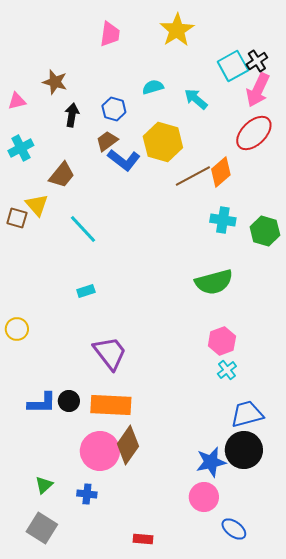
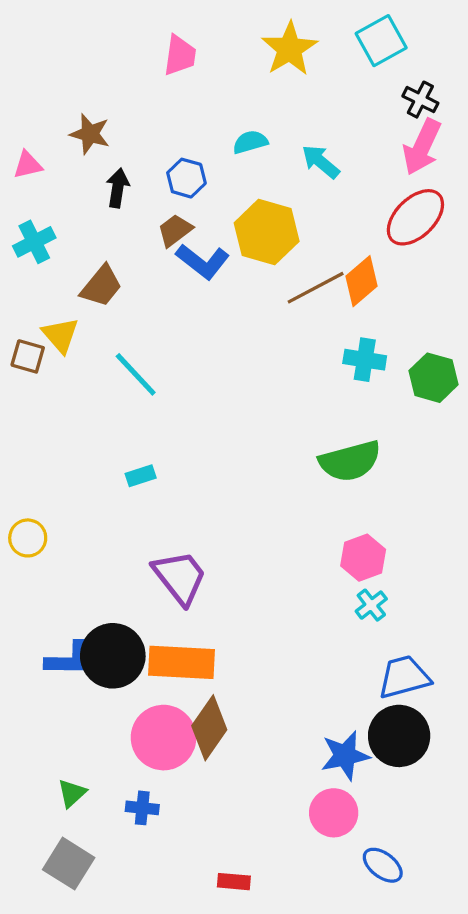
black cross: (257, 61) -> (420, 100), turned -30
cyan square: (233, 66) -> (381, 41), moved
black circle: (69, 401) -> (113, 656), size x1.8

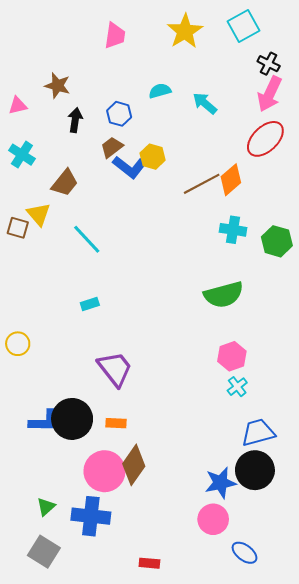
yellow hexagon: (267, 232) -> (153, 157), moved, size x0.6
cyan cross: (34, 242) -> (22, 155), turned -30
orange rectangle: (182, 662) -> (116, 423), size x0.5
blue cross: (142, 808) -> (91, 516), size x1.8

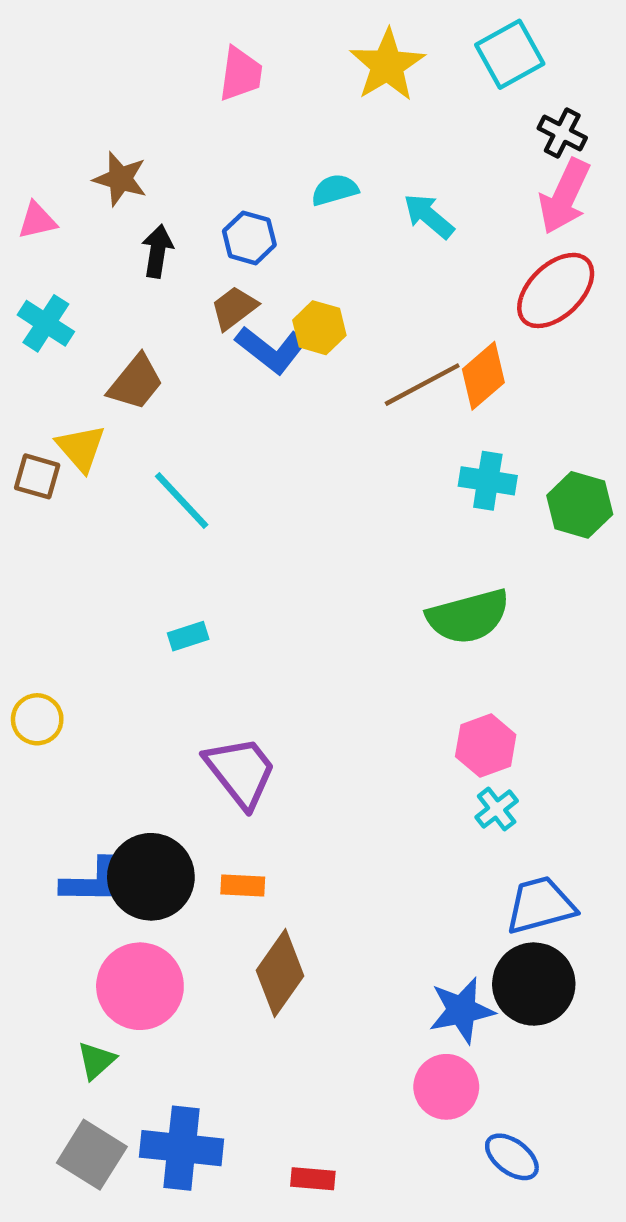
pink circle: (104, 471) -> (140, 986), moved
blue cross: (91, 516) -> (182, 1148), moved

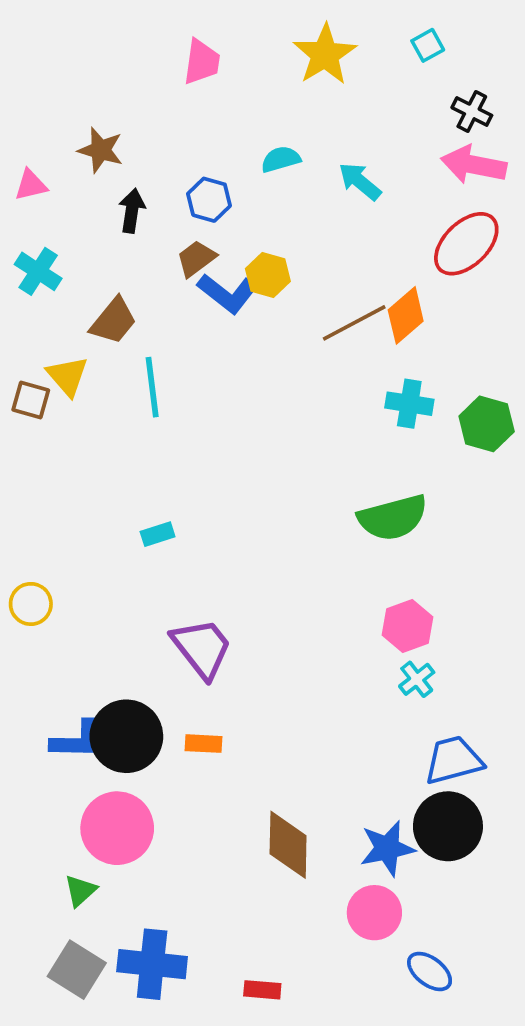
cyan square: (510, 54) -> (428, 45), size x0.6
pink arrow: (564, 196) -> (474, 165), turned 76
cyan line: (182, 501) -> (152, 387), moved, turned 36
brown diamond: (280, 973) -> (288, 845), moved, turned -34

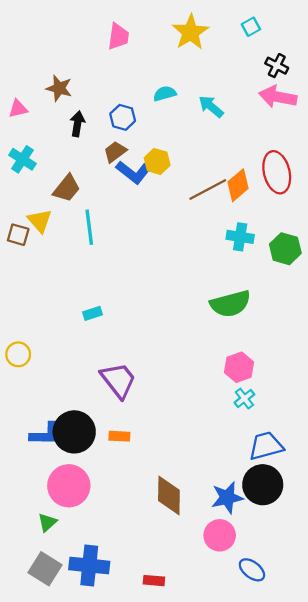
red ellipse: (466, 244) -> (277, 172), moved, turned -60

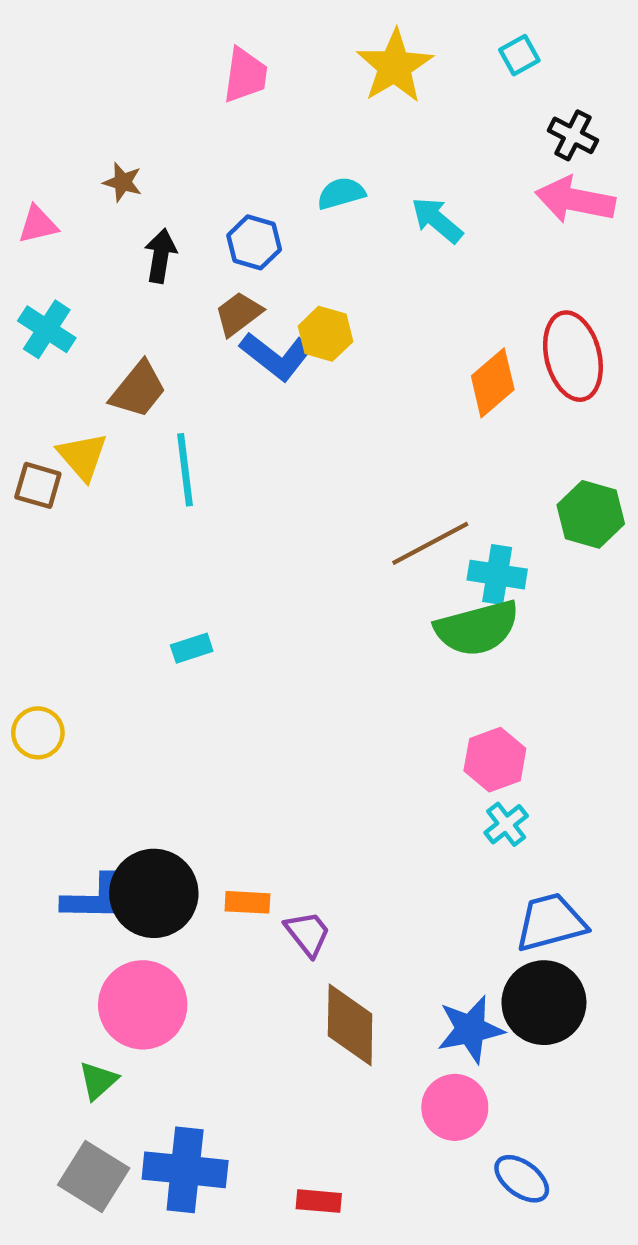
brown star: (59, 88) -> (123, 182), size x0.7
brown line: (208, 189) -> (430, 543), moved
cyan cross: (240, 237) -> (497, 575), moved
purple trapezoid: (118, 380) -> (308, 934), moved, size x0.6

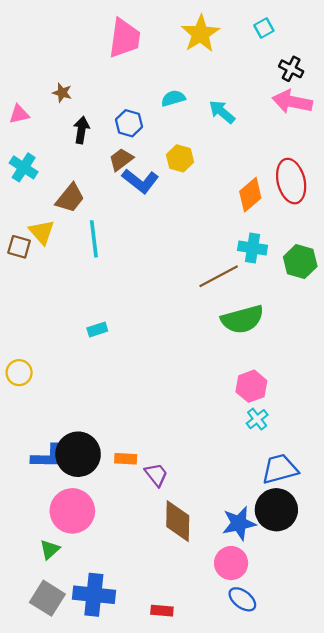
pink trapezoid: (245, 75) -> (124, 38), size x1.4
yellow hexagon: (325, 334) -> (180, 158), moved
cyan cross: (497, 575) -> (253, 248), moved
blue ellipse: (522, 1179) -> (242, 599), moved

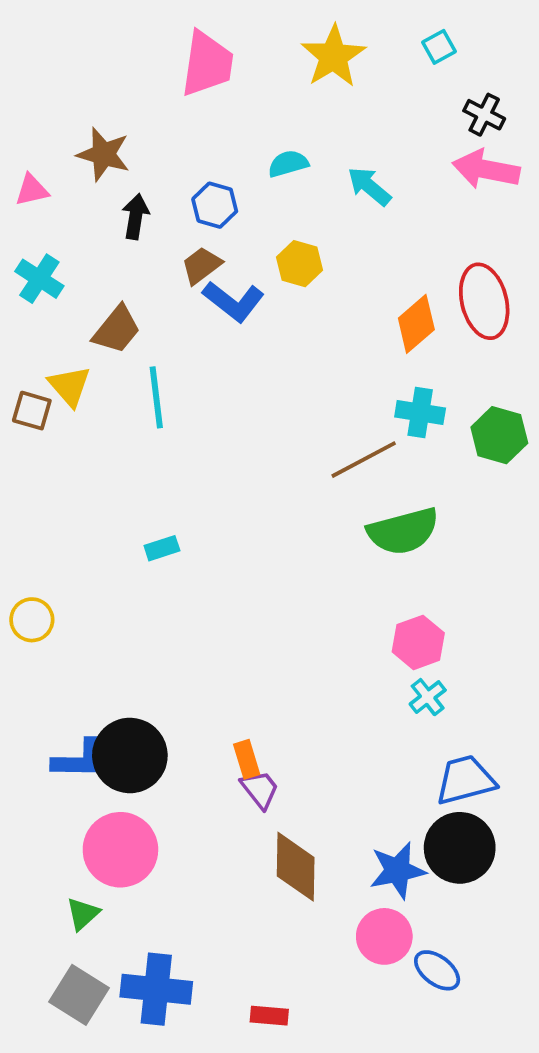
brown star: (62, 93) -> (103, 154), size x1.6
orange rectangle: (126, 459) -> (247, 759), moved, turned 70
blue ellipse: (242, 599) -> (437, 970), moved

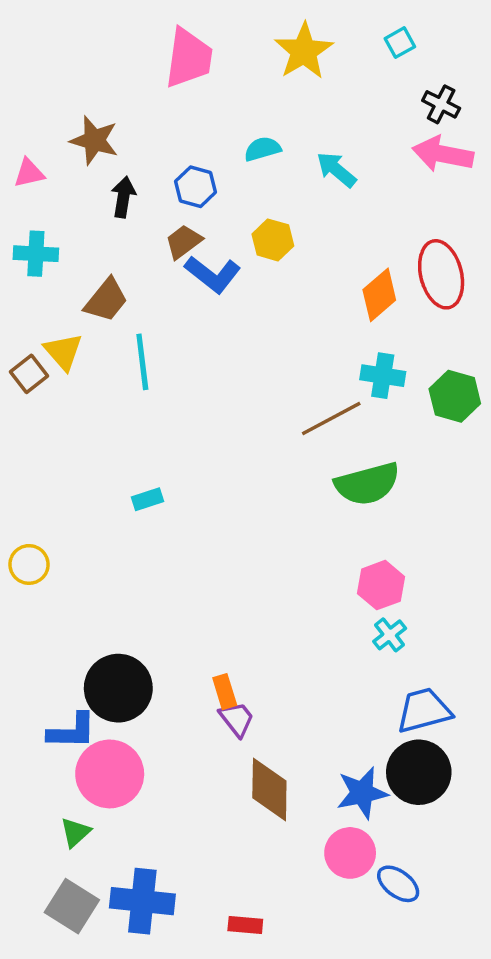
cyan cross: (39, 279) -> (36, 254), turned -30
brown square: (32, 411) -> (29, 374), turned 36
blue L-shape: (79, 759) -> (72, 731), moved

